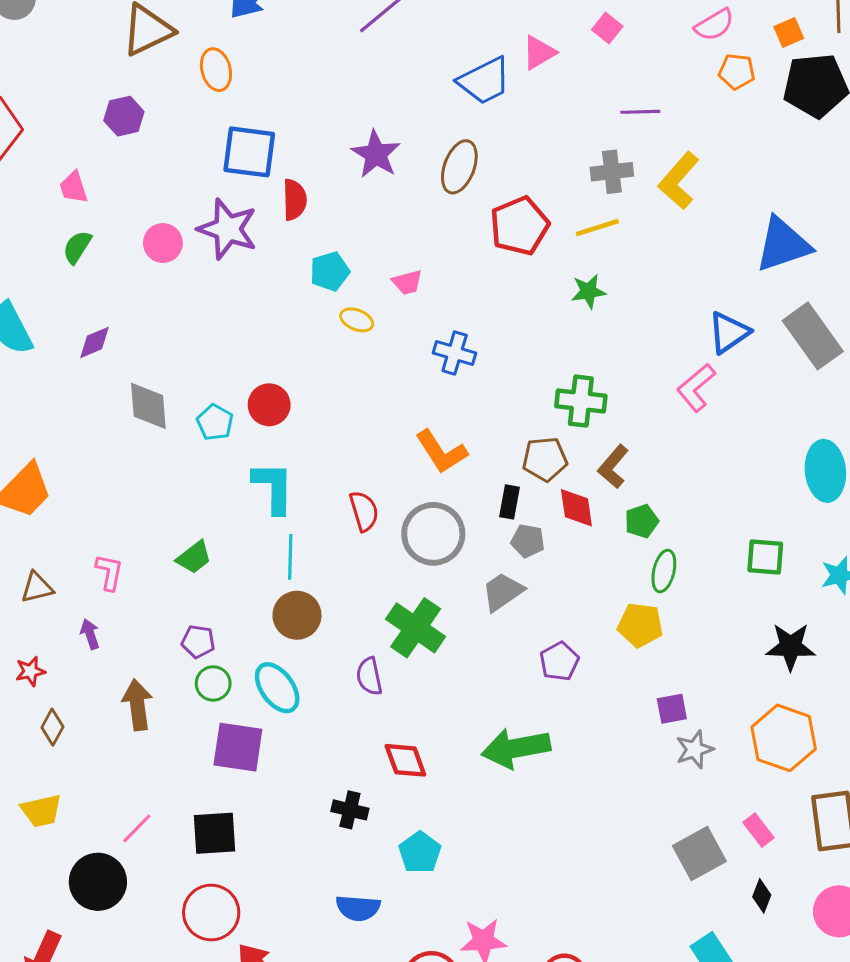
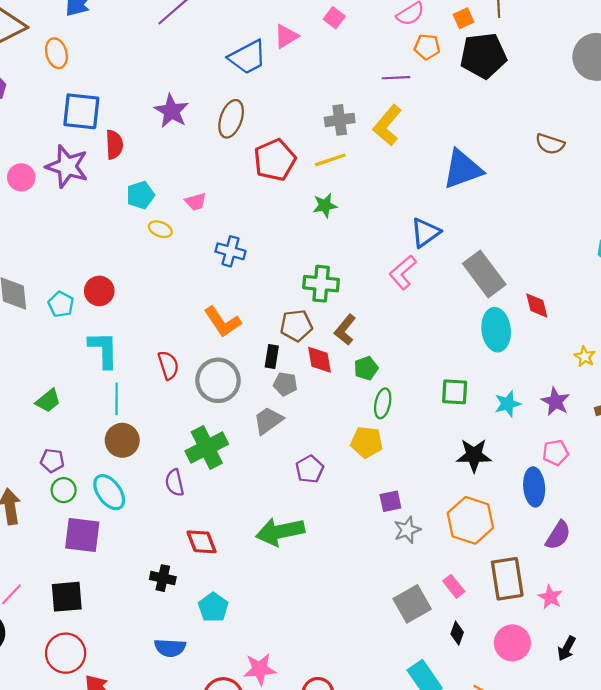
purple line: (640, 112) -> (396, 78), moved
gray rectangle: (813, 336) -> (484, 274), moved
green cross: (416, 628) -> (207, 447), turned 30

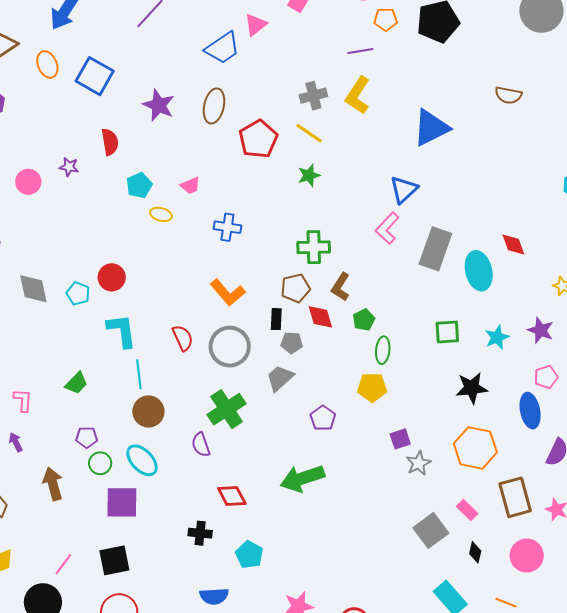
blue square: (81, 111) -> (95, 76), moved, turned 30
yellow line: (330, 160) -> (309, 133), turned 60
purple star: (67, 166) -> (69, 167), size x0.5
gray rectangle: (484, 274) -> (435, 249), moved, turned 63

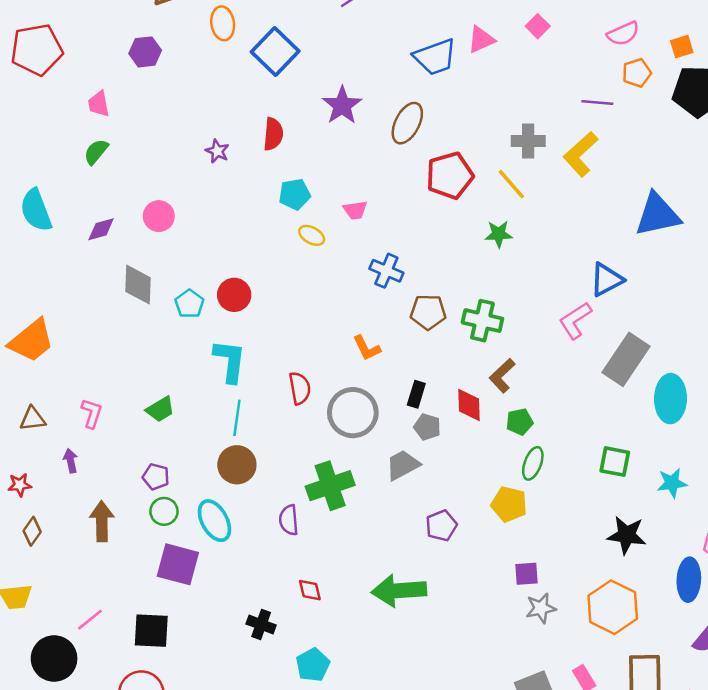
orange pentagon: (386, 19) -> (637, 73), turned -30
pink circle: (28, 182) -> (159, 216), moved
brown pentagon: (295, 288) -> (428, 312), moved
orange L-shape: (228, 293) -> (367, 348), size x0.7
red diamond: (232, 496) -> (310, 590), size x0.7

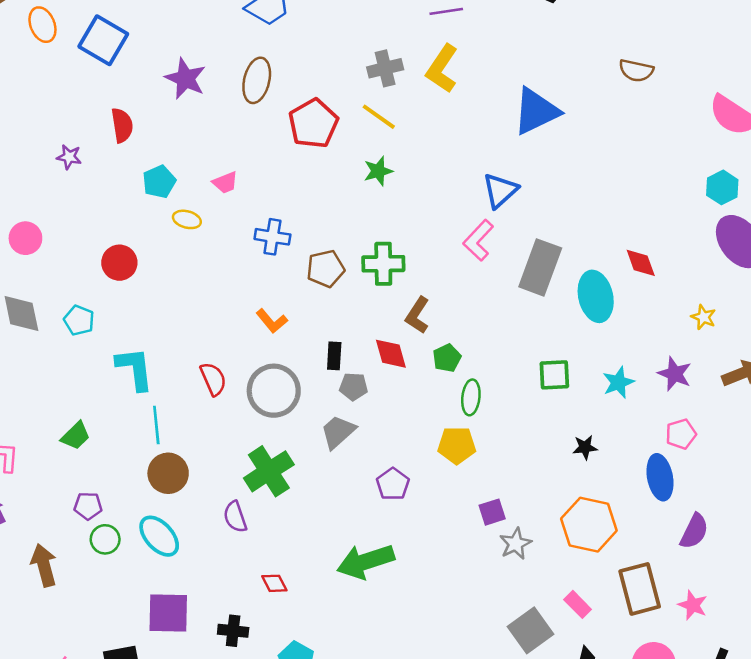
red circle: (234, 295) -> (119, 263), moved
black star: (627, 535) -> (585, 447), size x0.6
purple square: (178, 564) -> (168, 613), moved

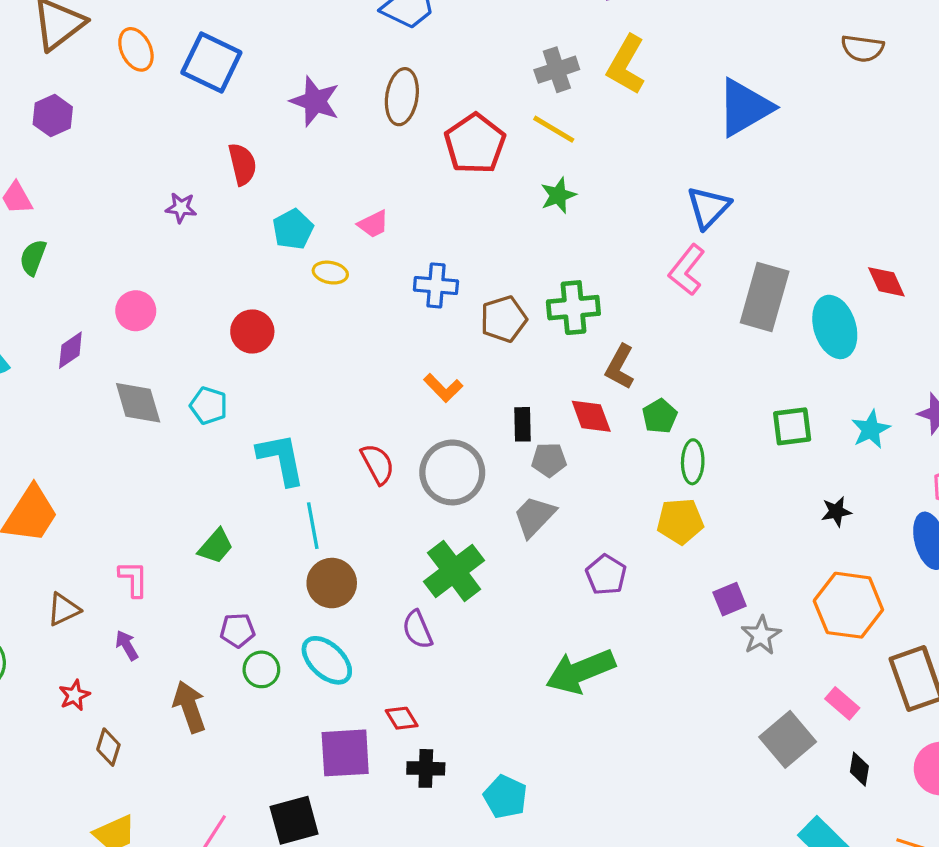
red diamond: (274, 583) -> (402, 718), moved

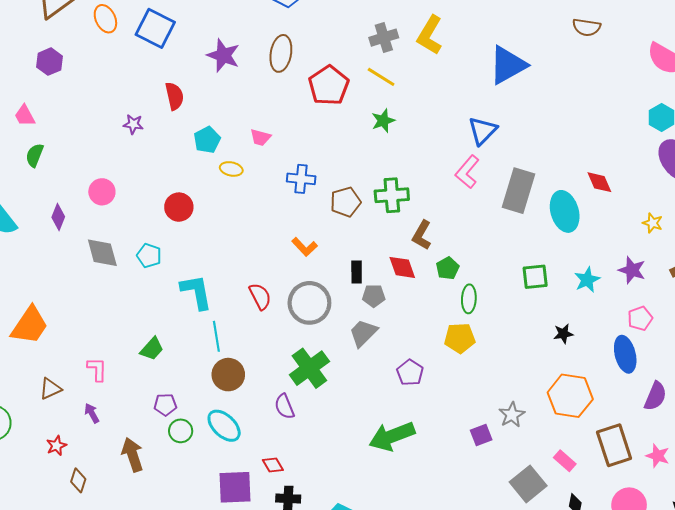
pink trapezoid: (373, 224) -> (260, 137), turned 40
purple diamond: (70, 350) -> (58, 217), turned -35
purple square: (730, 599) -> (481, 435), moved

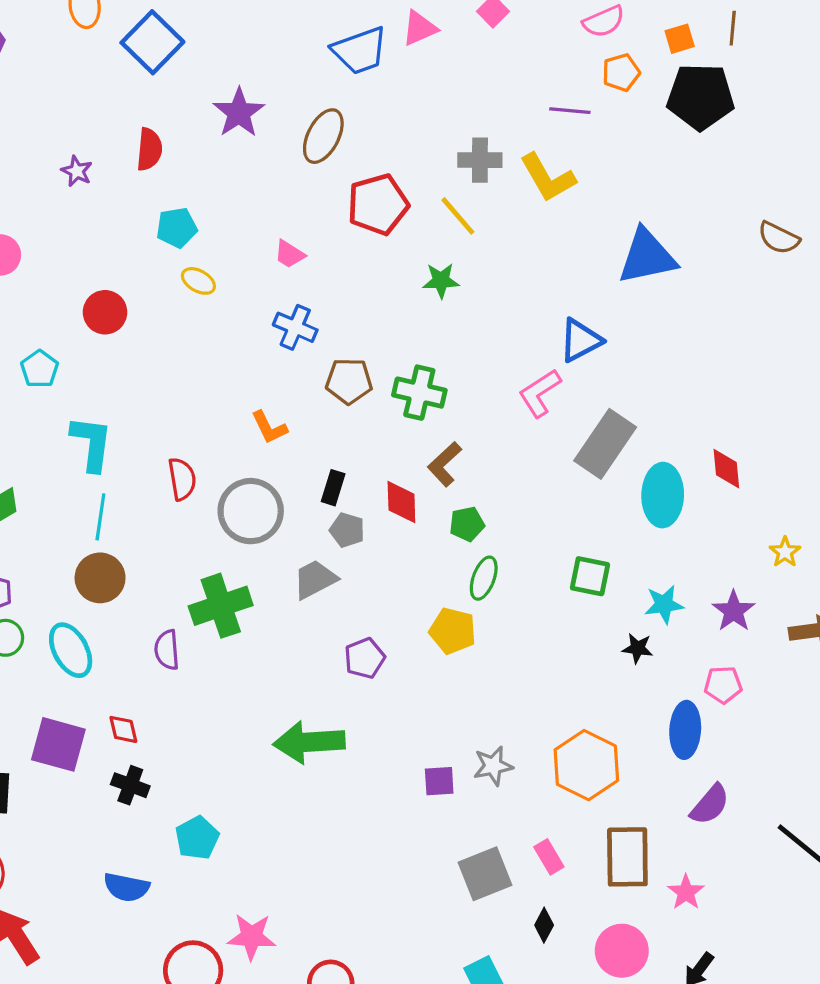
yellow L-shape: (430, 35) -> (548, 178), turned -78
pink trapezoid: (260, 137) -> (290, 254), moved
black star: (563, 334) -> (638, 648), moved

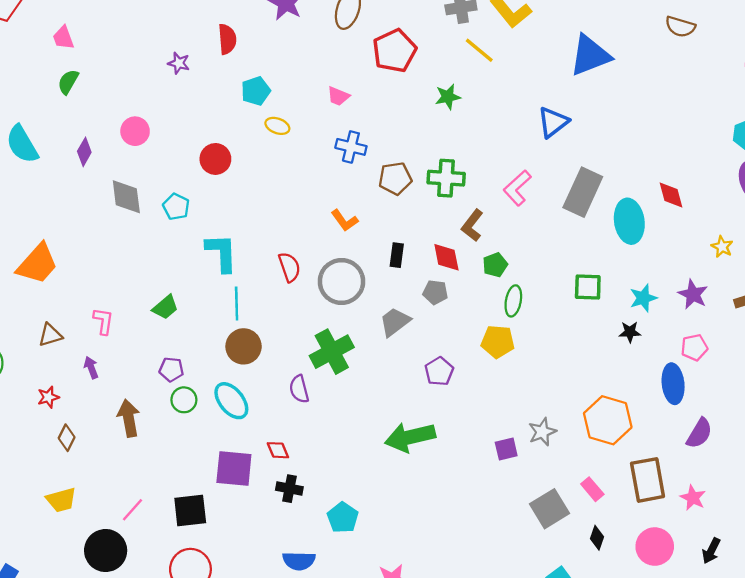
yellow line: (458, 216) -> (479, 50), moved
pink L-shape: (540, 393) -> (517, 188), moved
gray pentagon: (347, 530) -> (435, 292), moved

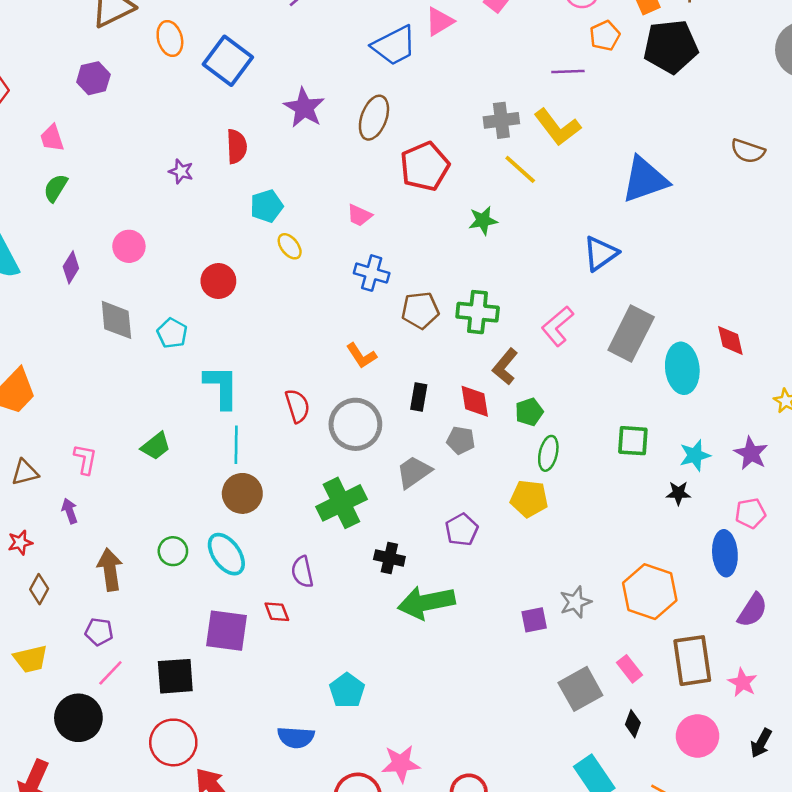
yellow ellipse: (277, 126) -> (290, 246), turned 30
purple pentagon: (171, 369) -> (99, 632), moved
purple semicircle: (299, 389) -> (302, 572), moved
black cross: (289, 489) -> (389, 558), moved

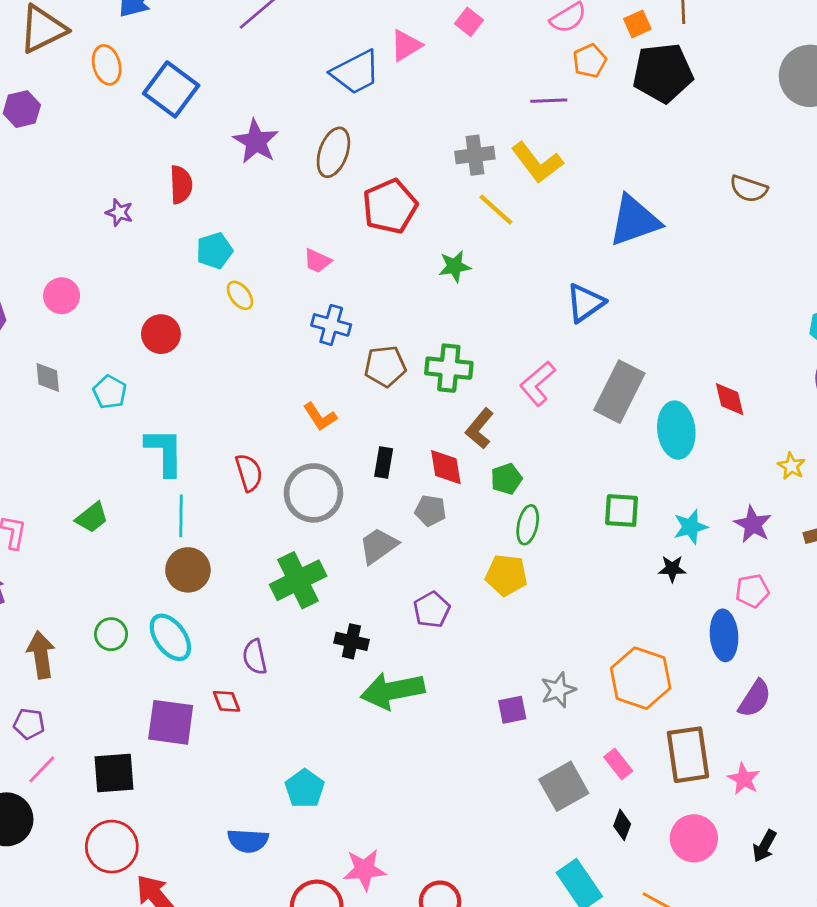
gray diamond: (116, 320) -> (48, 377), size x0.7

